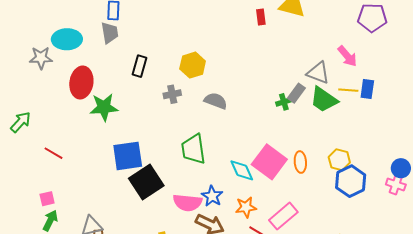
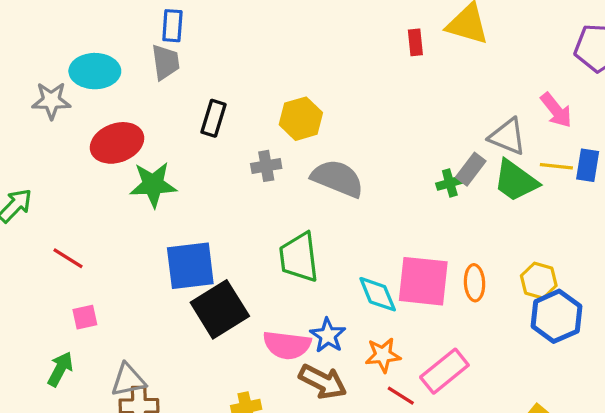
red ellipse: (81, 82) -> (117, 143), turned 60
gray semicircle: (216, 101) -> (337, 178), size x1.4
pink square: (269, 162) -> (423, 281), turned -32
pink square: (47, 199) -> (85, 317), moved

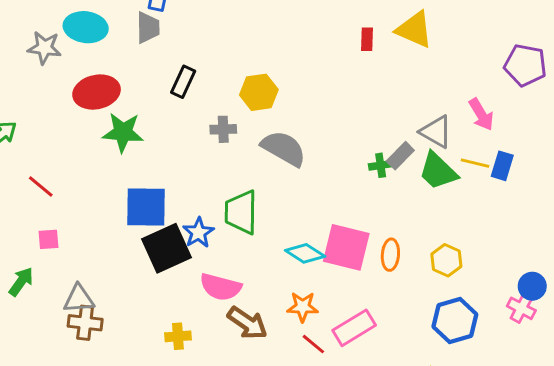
cyan diamond: (378, 294) -> (305, 253), turned -42
blue hexagon: (556, 316) -> (455, 321), moved
blue star: (328, 335) -> (198, 233), moved

